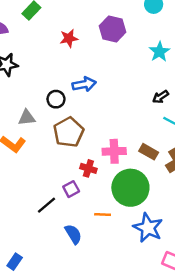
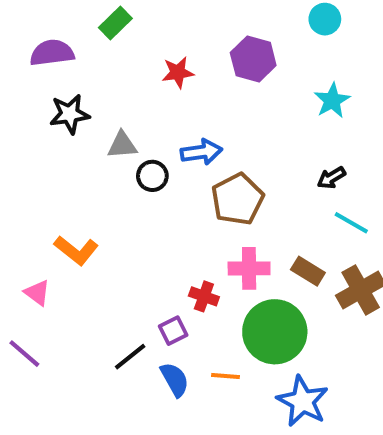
gray triangle: (27, 118) -> (122, 145), moved
brown pentagon: (69, 132) -> (238, 199), moved
blue semicircle: (73, 234) -> (175, 380), moved

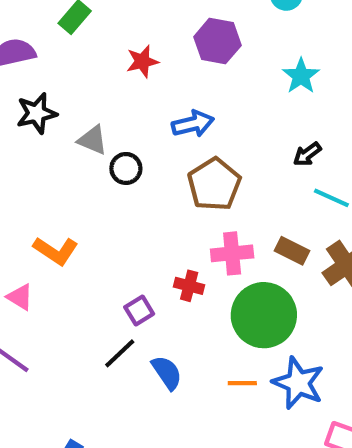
gray triangle: (122, 145) -> (93, 140), turned 32
blue arrow: (201, 152) -> (193, 124), moved
purple square: (173, 331) -> (139, 310), moved
orange line: (226, 376) -> (242, 383), moved

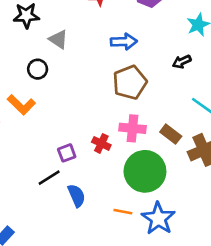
black arrow: (307, 154) -> (182, 62), moved
black circle: (126, 168) -> (38, 69), moved

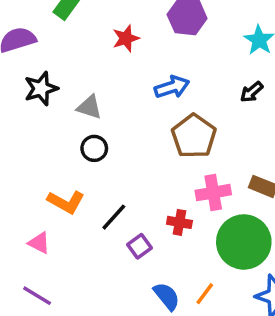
black circle: (38, 69) -> (94, 148), moved
black line: (49, 178) -> (114, 217), moved
orange line: (123, 212) -> (205, 294), moved, turned -48

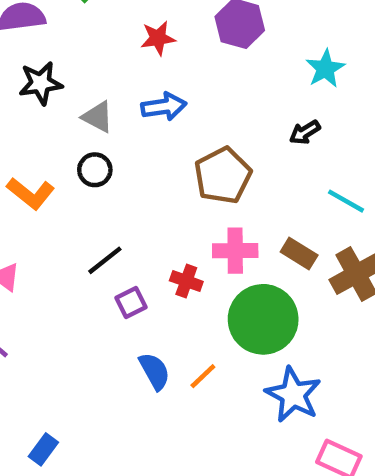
blue arrow: (172, 87) -> (164, 107), moved
orange L-shape: (66, 202) -> (31, 193), moved

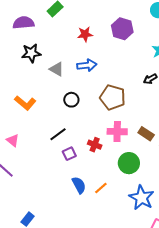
black circle: (95, 170) -> (71, 100), moved
brown pentagon: (223, 176) -> (113, 97), turned -30
green circle: (263, 319) -> (129, 163), size x0.7

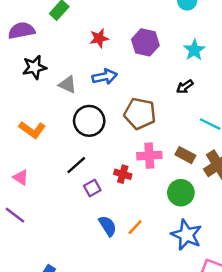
purple hexagon: (122, 29) -> (145, 42), moved
black circle: (71, 100) -> (89, 121), size x1.6
green circle: (129, 163) -> (181, 193), moved

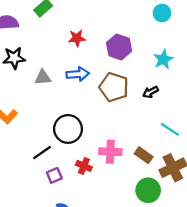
gray triangle: (68, 84) -> (43, 77), turned -36
brown pentagon: (140, 114) -> (114, 87), moved
black circle: (89, 121) -> (68, 129), moved
green circle: (181, 193) -> (148, 190), moved

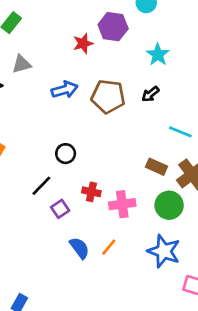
red star: (77, 38) -> (83, 43), moved
purple hexagon: (119, 47) -> (113, 27), moved
gray triangle: (43, 77) -> (22, 64), moved
black circle: (68, 129) -> (66, 154), size x0.6
pink cross: (110, 152) -> (122, 204), moved

